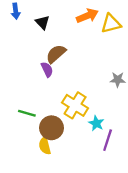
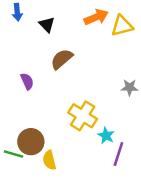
purple semicircle: (47, 70) -> (27, 81), moved
green line: (27, 113) -> (14, 154), moved
brown circle: (51, 128) -> (31, 142), moved

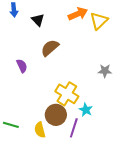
yellow triangle: (122, 26) -> (99, 21), turned -30
brown circle: (31, 142) -> (56, 115), moved
purple line: (118, 154) -> (74, 128), moved

